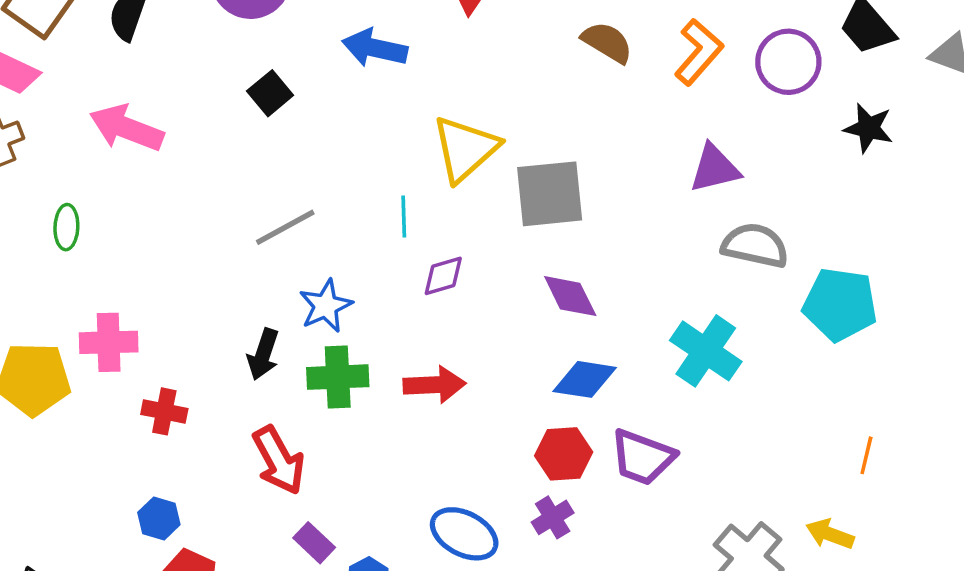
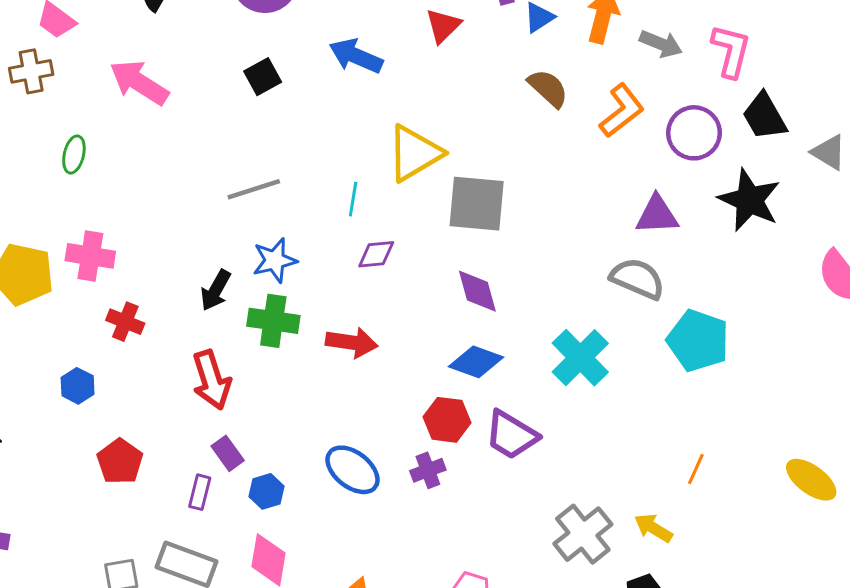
black star: (869, 128) -> (749, 200), size x1.5
purple triangle: (715, 169) -> (657, 215), moved
blue hexagon: (159, 518) -> (78, 386), moved

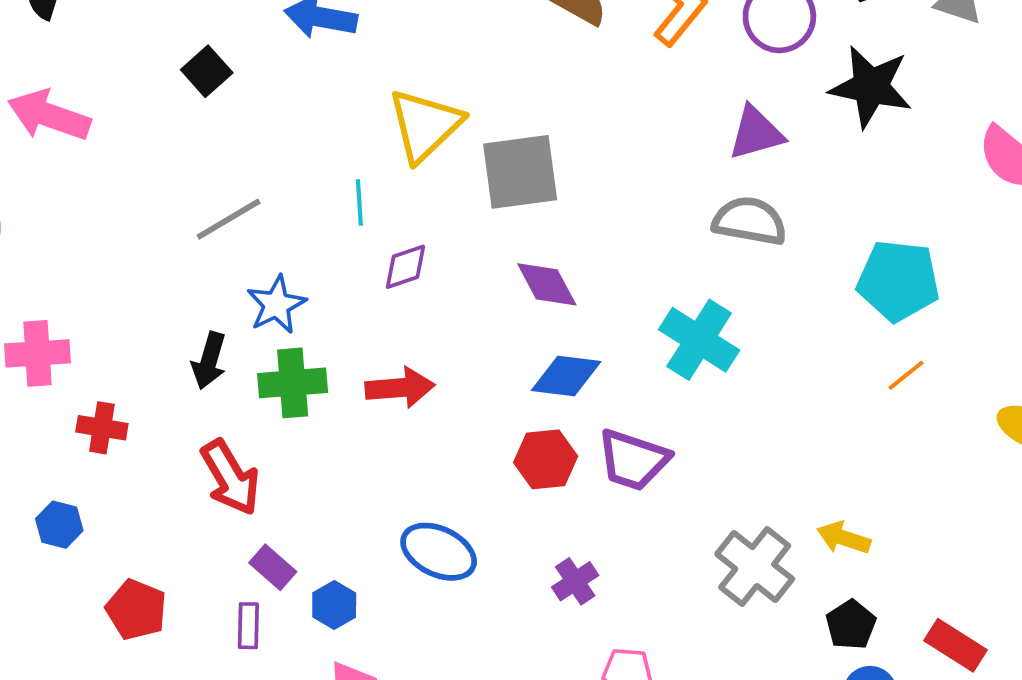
cyan pentagon: (698, 341) -> (898, 281), moved
orange line: (696, 469) -> (906, 375), moved, turned 40
purple cross: (428, 470) -> (575, 581), moved

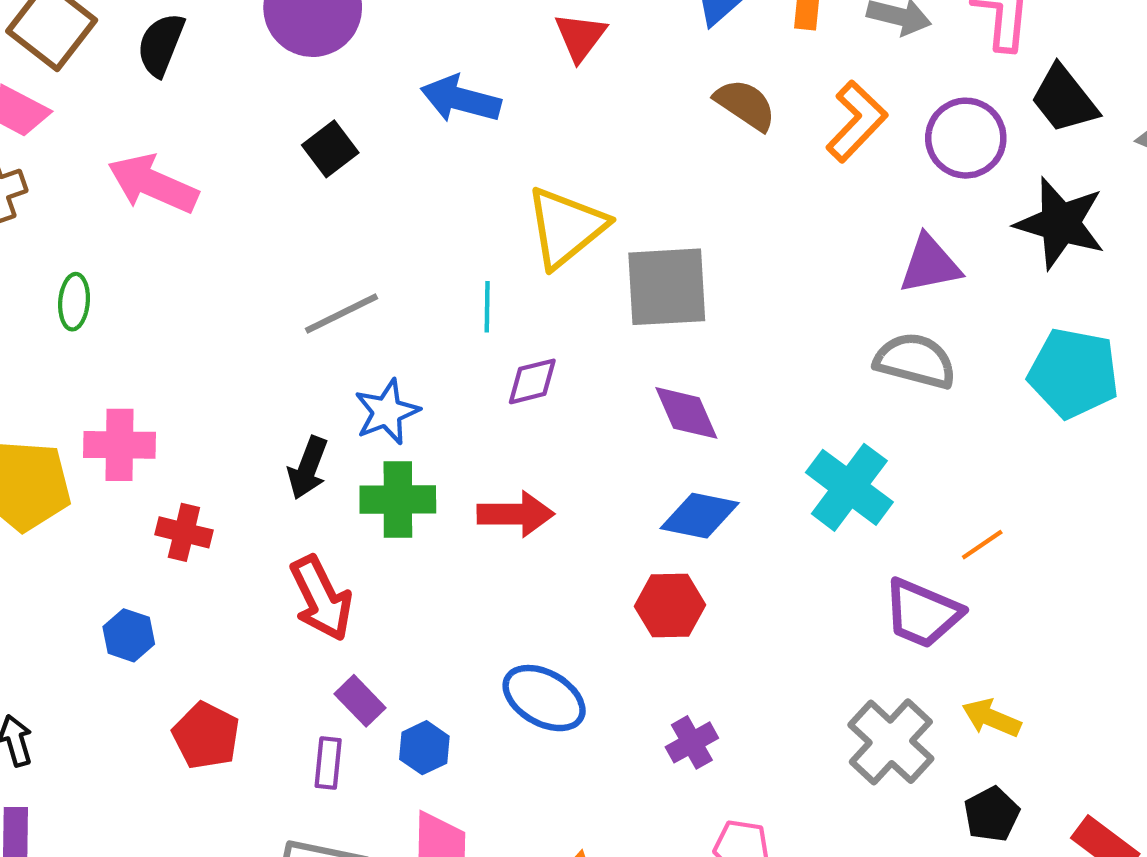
cyan pentagon: (898, 281) -> (1074, 373), moved
orange line: (906, 375) -> (982, 545), moved
purple trapezoid: (633, 460) -> (923, 613), moved

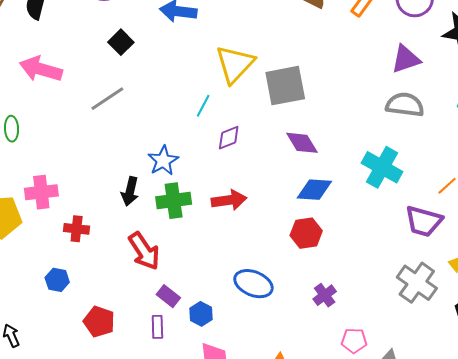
cyan line: (487, 307) -> (203, 106), turned 35
gray line: (342, 314) -> (107, 99), moved

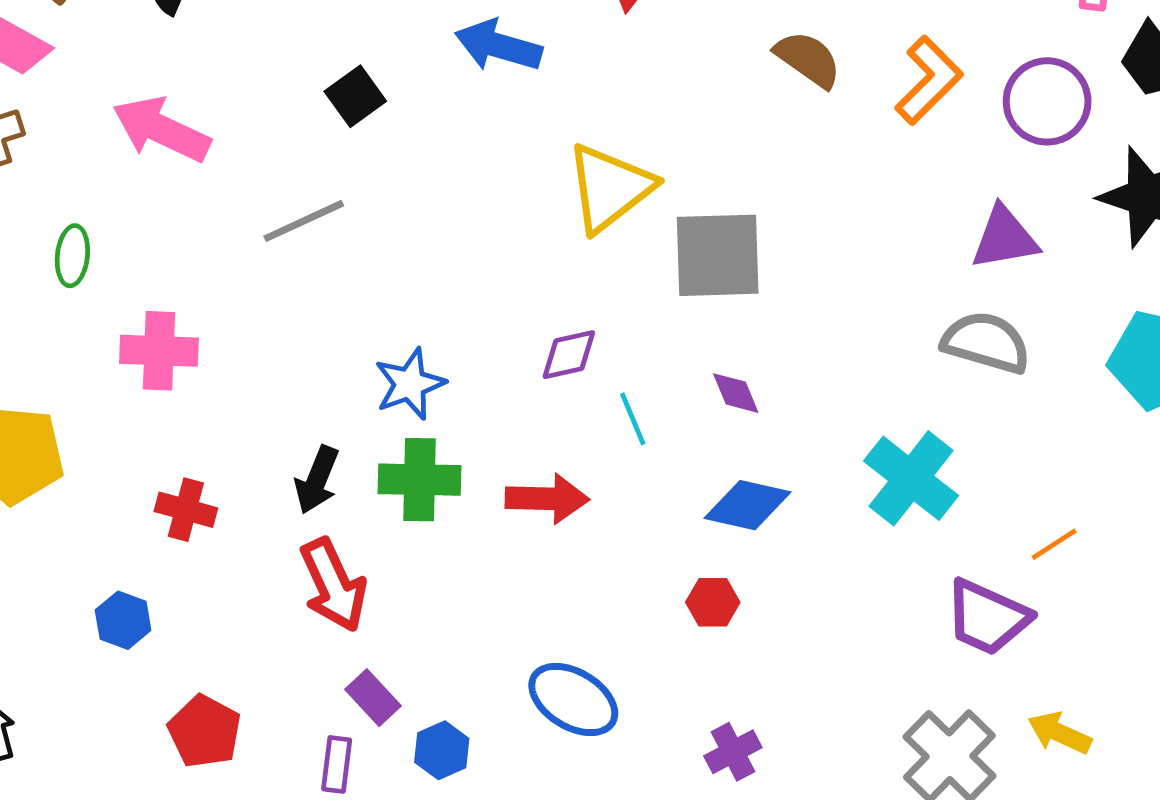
cyan line: (203, 106) -> (633, 419), moved, turned -60
purple diamond: (302, 143) -> (736, 393), size x0.7
black arrow: (130, 191) -> (317, 480), moved
pink cross: (41, 192) -> (159, 351), moved
red hexagon: (306, 233) -> (713, 602), size x0.7

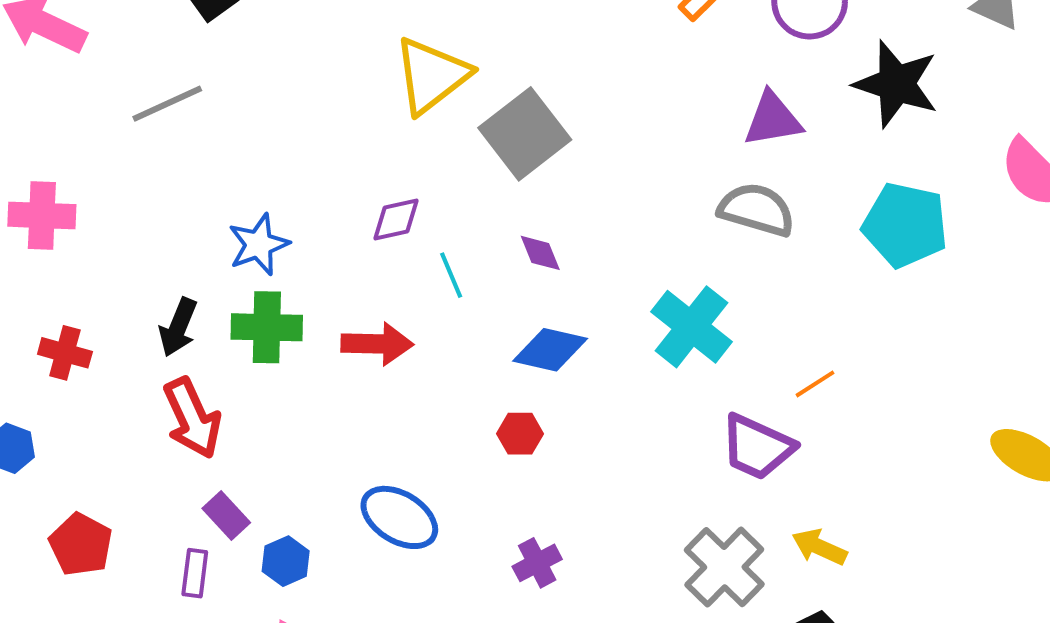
gray square: (718, 255) -> (525, 134), turned -36

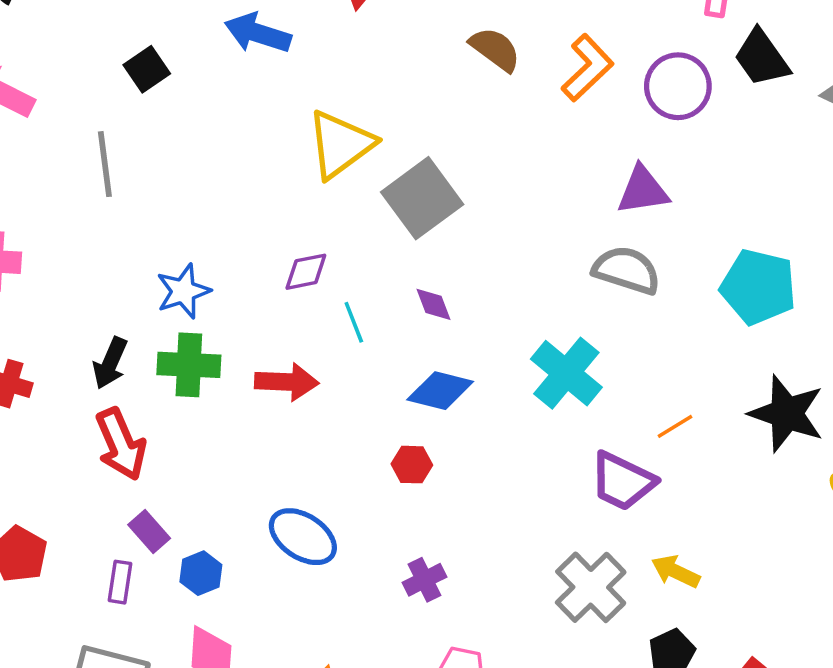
black star: (896, 84) -> (787, 414), moved
gray line: (167, 104) -> (105, 164), turned -74

